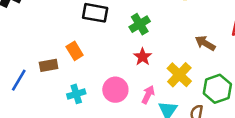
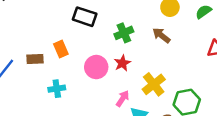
brown arrow: (205, 43) -> (161, 35), moved
pink circle: (115, 90) -> (96, 67), moved

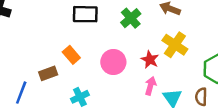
red star: (122, 63) -> (150, 60), moved
yellow cross: (154, 84) -> (175, 45), moved

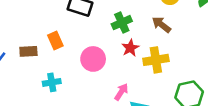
yellow cross: (175, 45) -> (156, 60), turned 30
red star: (150, 60) -> (130, 48), moved

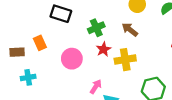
cyan cross: (52, 82) -> (28, 77), moved

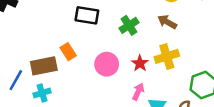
red star: (104, 49) -> (140, 63), moved
brown rectangle: (17, 52) -> (44, 66), size x1.5
cyan cross: (28, 77) -> (42, 93), moved

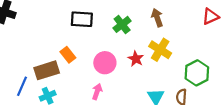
brown arrow: (167, 22) -> (157, 18), turned 48
yellow cross: (167, 56) -> (160, 50), turned -35
pink arrow: (138, 92) -> (97, 92), moved

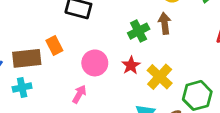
green cross: (122, 24) -> (139, 31), moved
yellow cross: (160, 50) -> (160, 77), moved

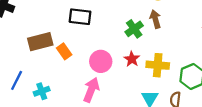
brown rectangle: (27, 58) -> (40, 42), moved
yellow cross: (160, 77) -> (158, 65), turned -30
pink arrow: (79, 94) -> (91, 90), size x1.5

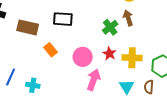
brown rectangle: (40, 42) -> (28, 27), moved, turned 30
pink arrow: (91, 90) -> (94, 80), moved
cyan cross: (42, 91) -> (33, 85), turned 32

